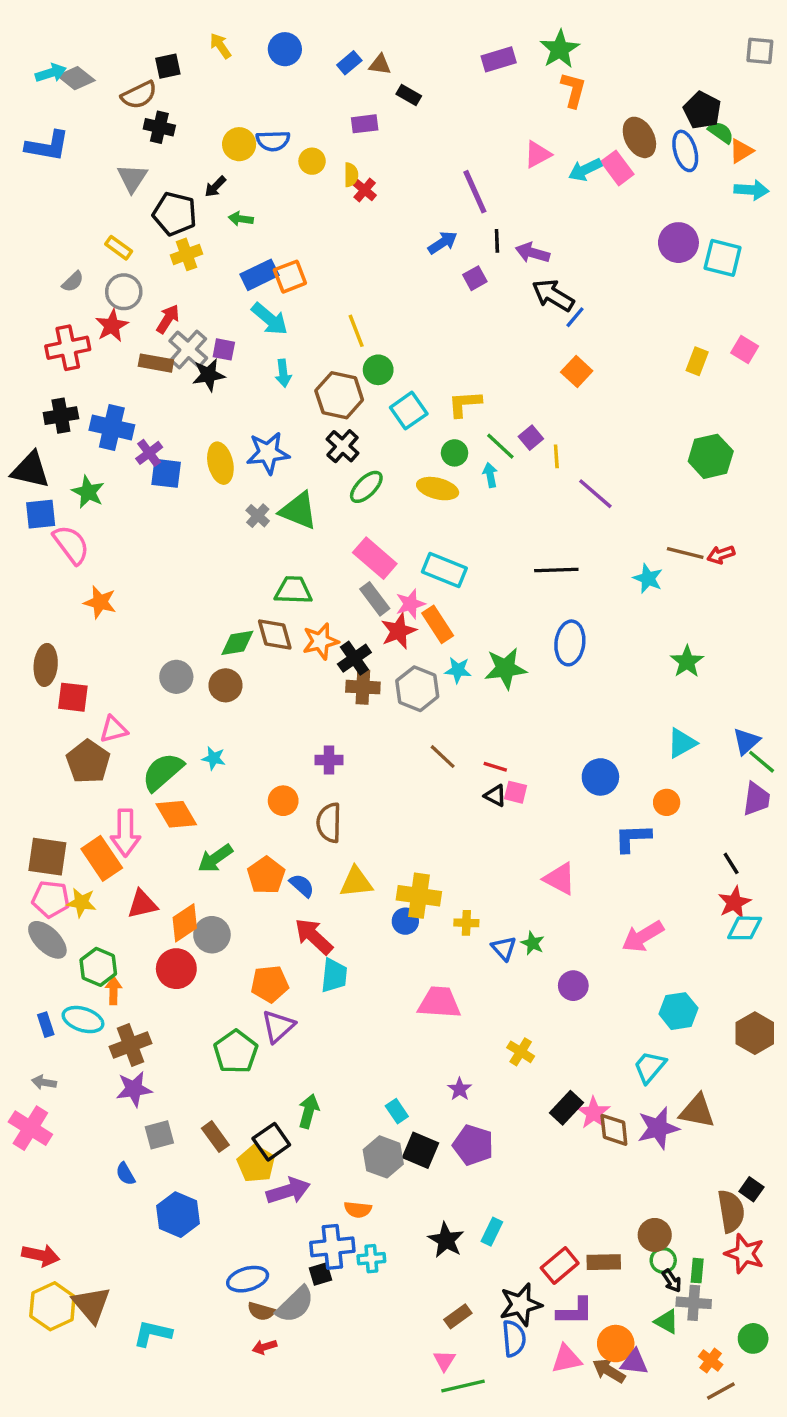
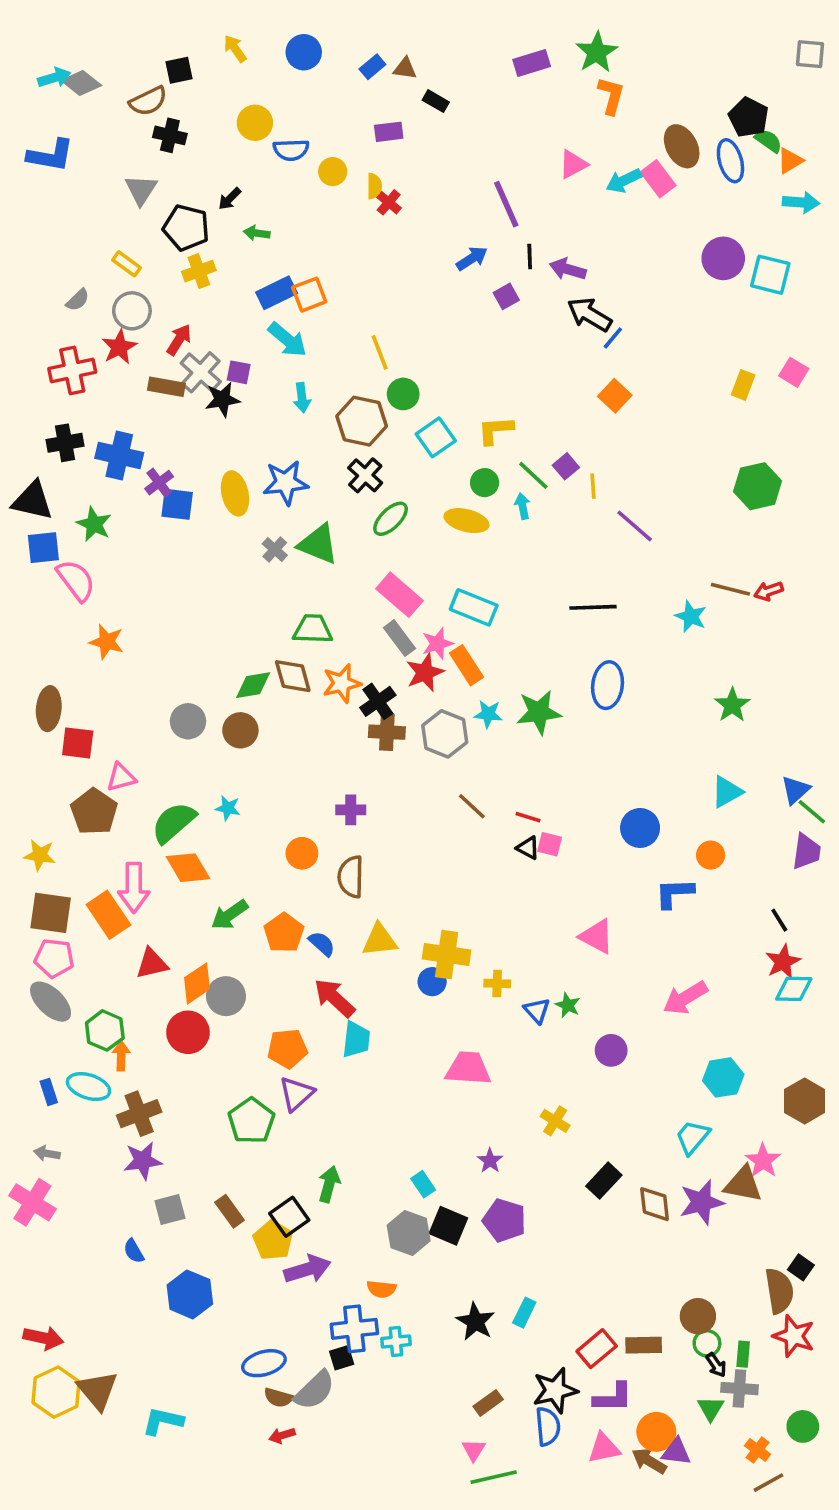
yellow circle: (239, 144) -> (255, 123), moved
yellow star: (81, 902) -> (40, 855), moved
pink star: (594, 1113) -> (763, 1161), moved
green triangle: (667, 1321) -> (711, 1408), turned 32

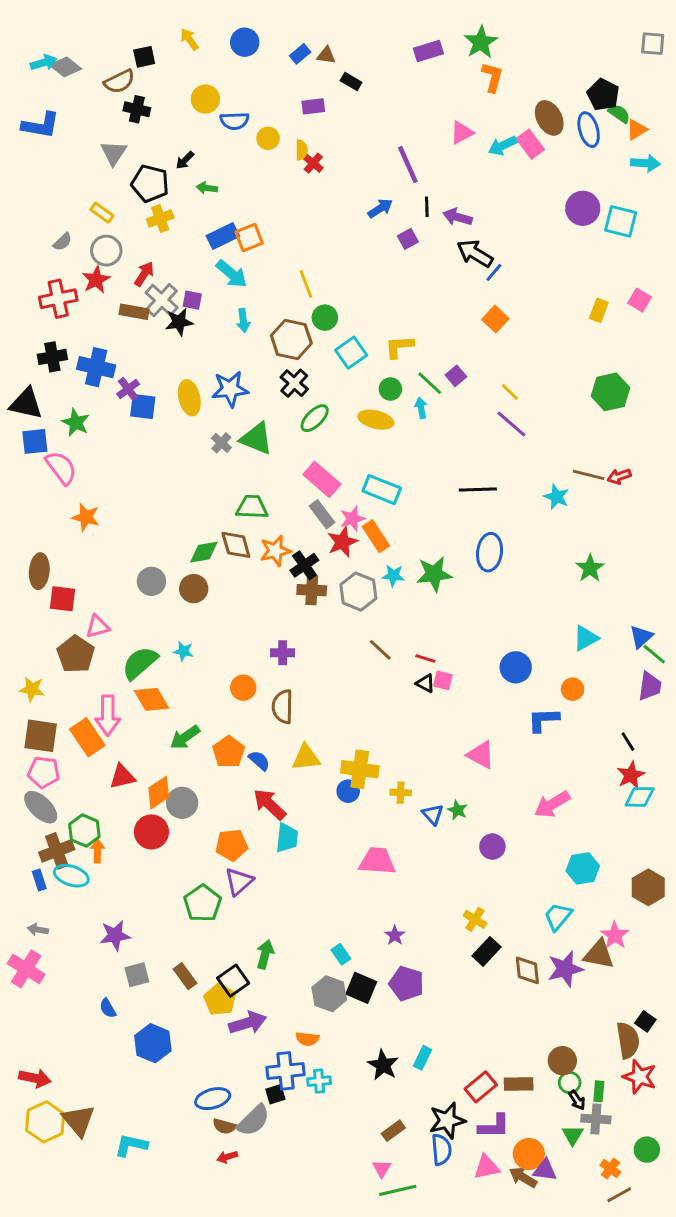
yellow line: (593, 486) -> (510, 392), moved, turned -42
brown cross: (139, 1114) -> (57, 851), moved
yellow cross: (555, 1121) -> (475, 919), moved

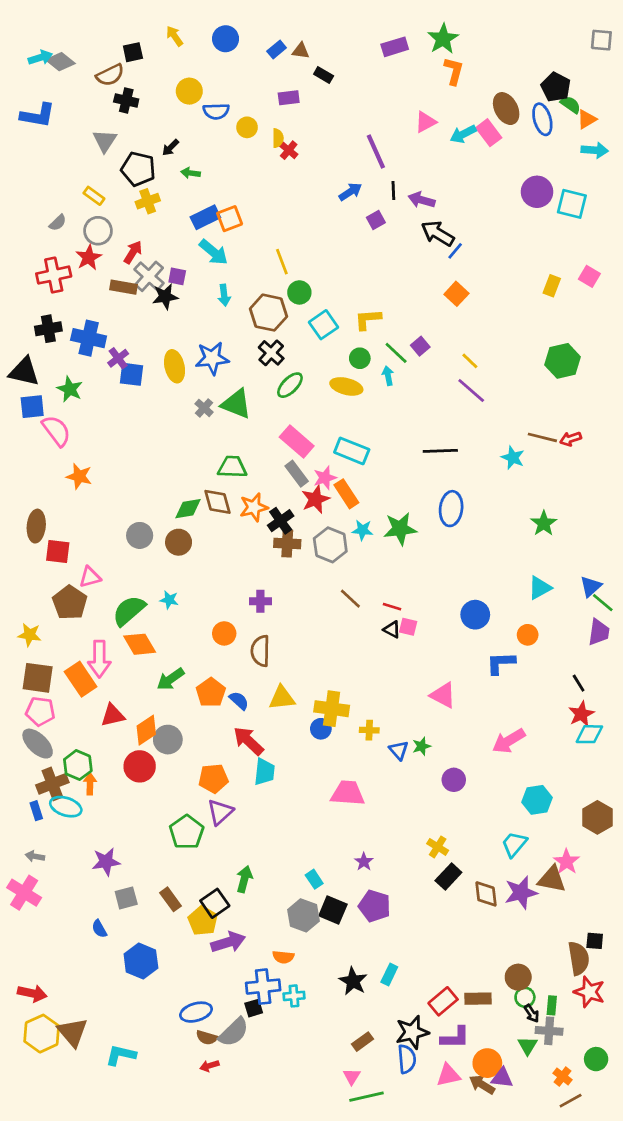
green star: (457, 810) -> (422, 746), turned 30
black square: (645, 1021) -> (595, 941), turned -30

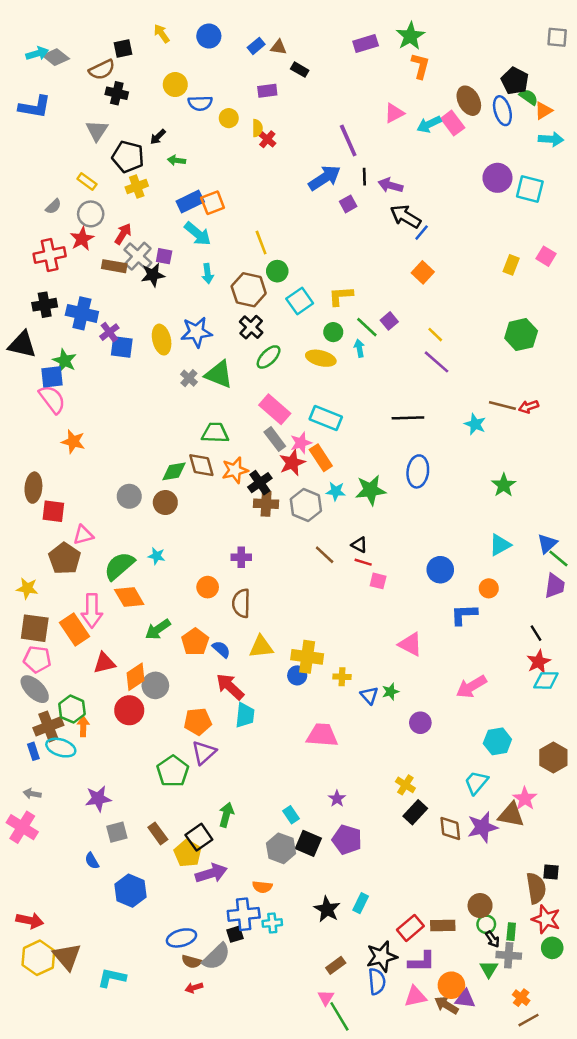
blue arrow: (350, 192) -> (325, 178), size x1.5
blue square: (32, 407) -> (52, 377), moved
black triangle: (392, 629) -> (359, 545), moved
green circle: (596, 1059) -> (552, 948), moved
green line: (367, 1097) -> (339, 1016), turned 72

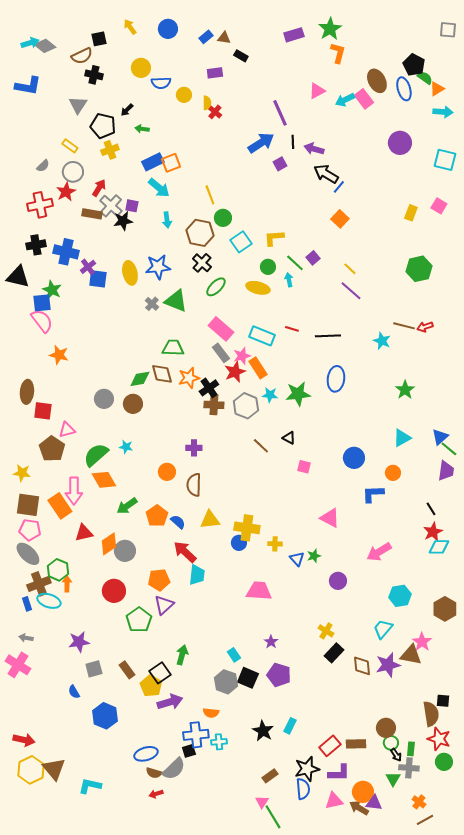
cyan square: (530, 189) -> (445, 160), moved
red line: (363, 562) -> (292, 329), moved
red circle: (129, 710) -> (114, 591), moved

